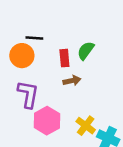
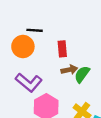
green semicircle: (86, 51) -> (82, 74), moved
purple L-shape: (28, 94) -> (29, 82), turned 120

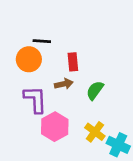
brown arrow: (69, 70) -> (64, 84), moved
purple L-shape: (29, 82) -> (35, 99), turned -132

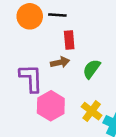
black line: (42, 41) -> (57, 15), moved
orange circle: (29, 59) -> (30, 16), moved

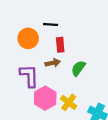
orange circle: (30, 16) -> (28, 38), moved
yellow cross: (92, 111) -> (69, 102), moved

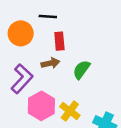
purple L-shape: (29, 76) -> (22, 79), turned 45

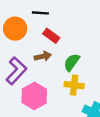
red rectangle: (59, 41) -> (51, 36), turned -49
yellow cross: (70, 111) -> (74, 85), moved, turned -30

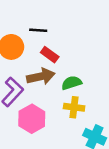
brown arrow: (43, 56) -> (41, 76), size x1.5
green semicircle: (72, 62) -> (72, 83), turned 36

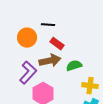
yellow cross: (74, 107) -> (90, 86), moved

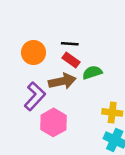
black line: (48, 25) -> (70, 44), moved
green semicircle: (74, 66) -> (92, 73), moved

